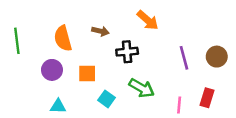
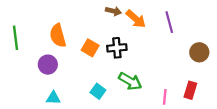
brown arrow: (100, 31) -> (114, 11), moved
purple line: (184, 58) -> (169, 22), moved
orange square: (87, 74) -> (90, 48), moved, turned 30

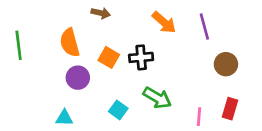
brown arrow: (114, 11) -> (101, 13), moved
brown circle: (199, 52) -> (226, 64), moved
purple circle: (48, 65) -> (78, 78), moved

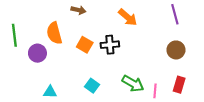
purple line: (204, 26) -> (175, 14), moved
purple circle: (78, 78) -> (37, 53), moved
green arrow: (157, 98) -> (133, 84), moved

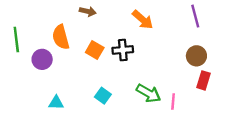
red rectangle: (179, 85) -> (203, 80), moved

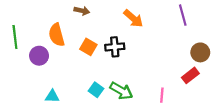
brown circle: (196, 56) -> (200, 52), moved
red rectangle: (203, 80) -> (190, 75), turned 35
green arrow: (149, 93) -> (121, 91), moved

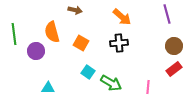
black cross: (115, 47) -> (119, 43), moved
brown circle: (200, 52) -> (174, 46), moved
cyan square: (96, 90) -> (88, 72), moved

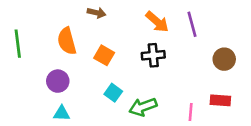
purple line: (167, 14) -> (192, 24), moved
purple circle: (36, 51) -> (58, 81), moved
red rectangle: (174, 69) -> (220, 100), moved, turned 42
green arrow: (111, 83) -> (143, 107), turned 130

